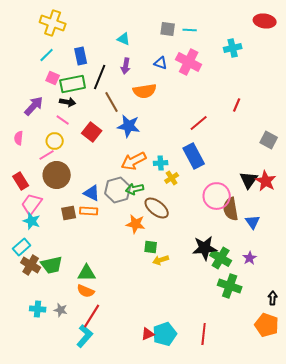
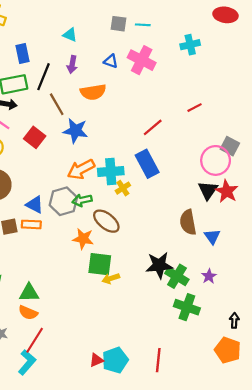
red line: (237, 105) -> (195, 108), turned 40
cyan cross: (161, 163) -> (111, 171), size x1.6
pink circle: (217, 196) -> (216, 160), moved
green square: (151, 247) -> (100, 264), size x1.6

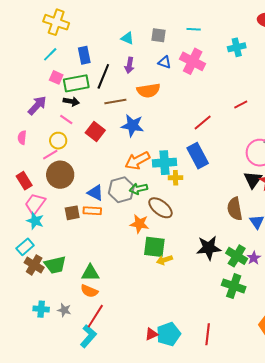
gray square: (118, 24) -> (158, 35), moved
brown line: (57, 104) -> (115, 101), turned -70
yellow cross: (123, 188) -> (176, 178), turned 32
green cross: (177, 276) -> (237, 256), moved

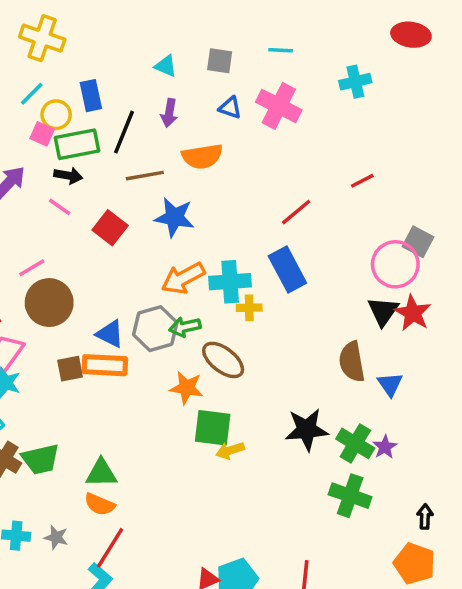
yellow circle: (58, 141) -> (56, 115), moved
orange rectangle: (92, 211) -> (105, 365), size x1.4

